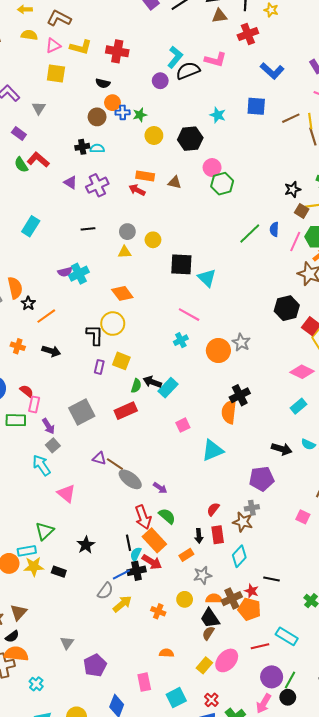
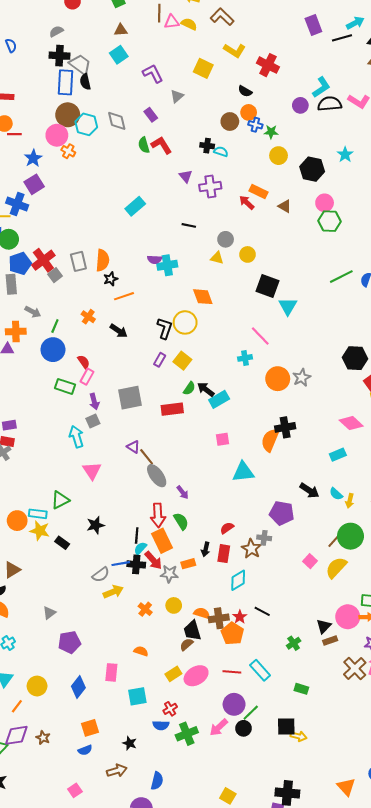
pink triangle: (53, 46) -> (172, 22), moved
gray star: (203, 575) -> (169, 574), moved

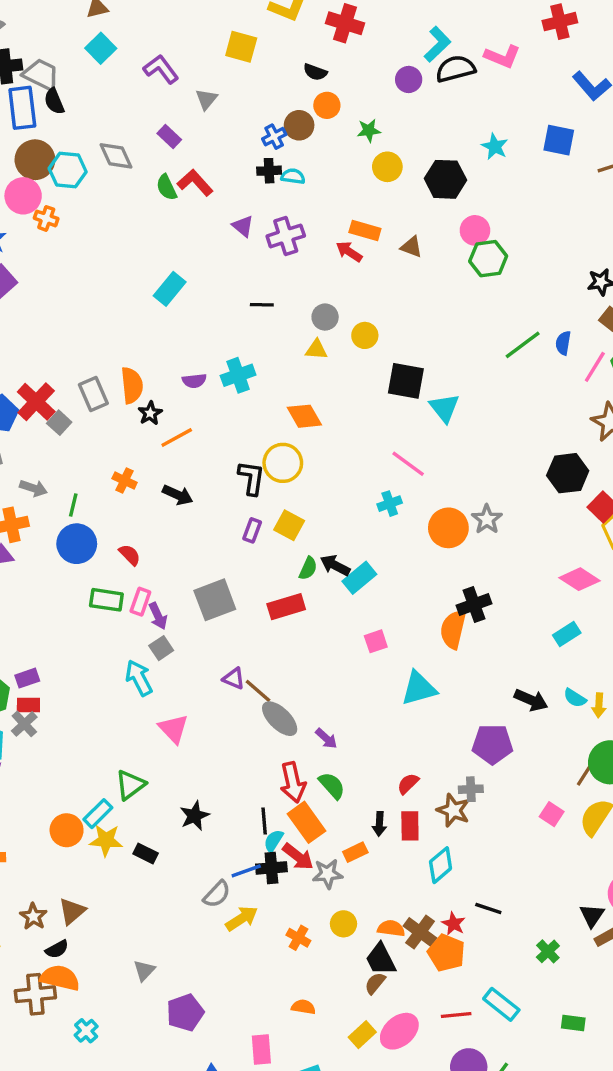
blue cross: (255, 125) -> (274, 137), moved, turned -32
purple semicircle: (155, 260) -> (194, 381), moved
pink rectangle: (87, 377) -> (140, 602), moved
cyan rectangle: (38, 514) -> (98, 814), turned -42
brown cross: (219, 618) -> (420, 932), turned -36

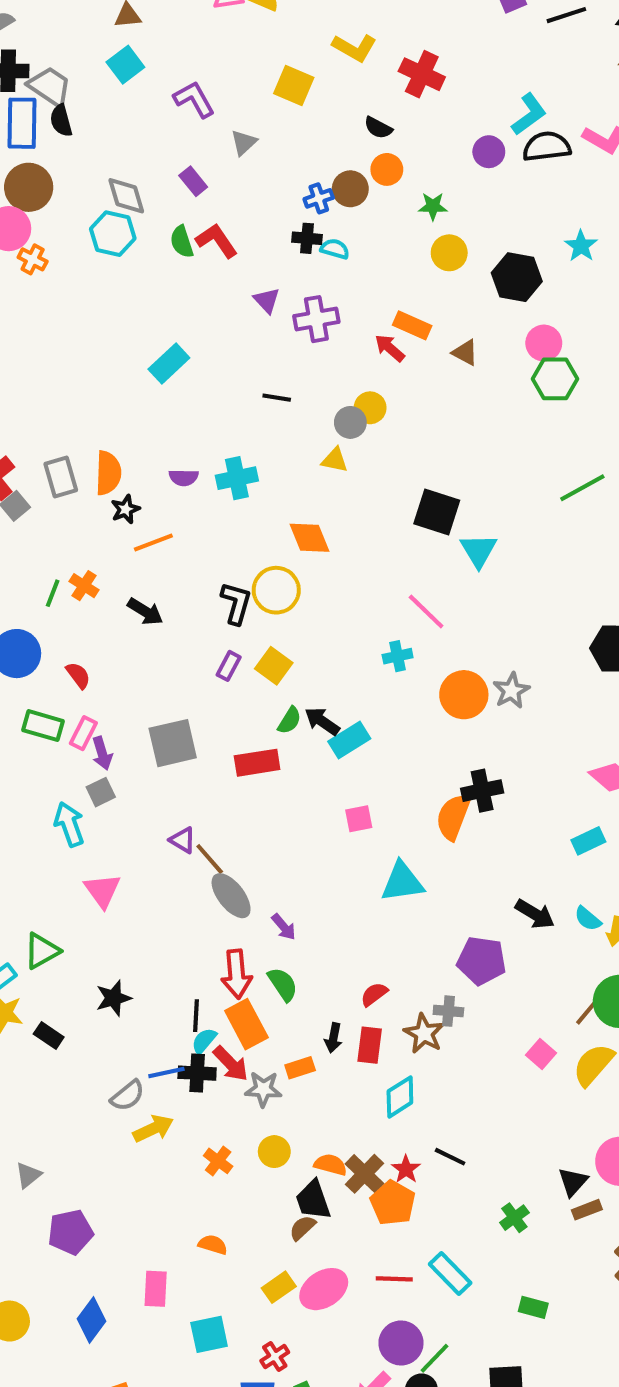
cyan hexagon: (68, 170) -> (113, 234), moved
yellow circle: (365, 335) -> (370, 408), moved
green line: (73, 505) -> (53, 593), moved

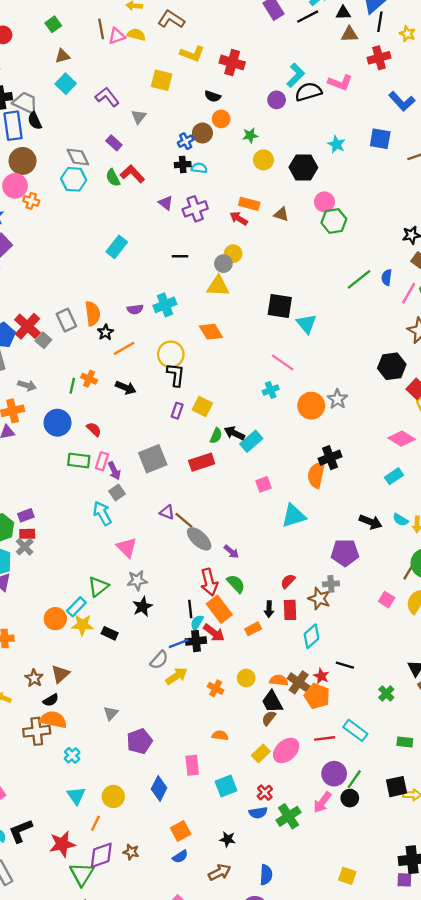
yellow triangle: (335, 460) -> (218, 286), size x1.5
yellow circle: (276, 590) -> (171, 354), moved
gray star: (263, 1089) -> (137, 580), moved

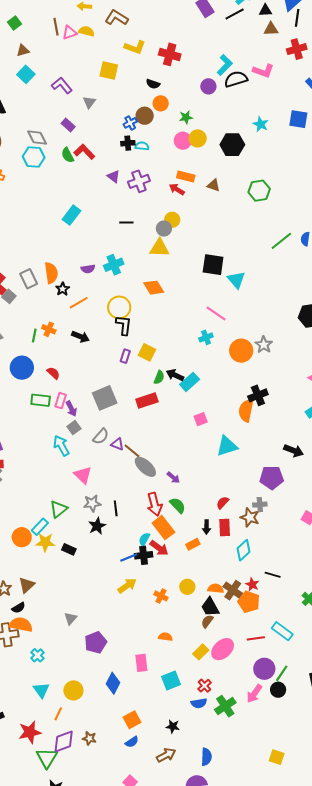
pink circle: (324, 202) -> (183, 141), moved
black line: (190, 609) -> (116, 508), moved
gray semicircle: (159, 660) -> (101, 436), moved

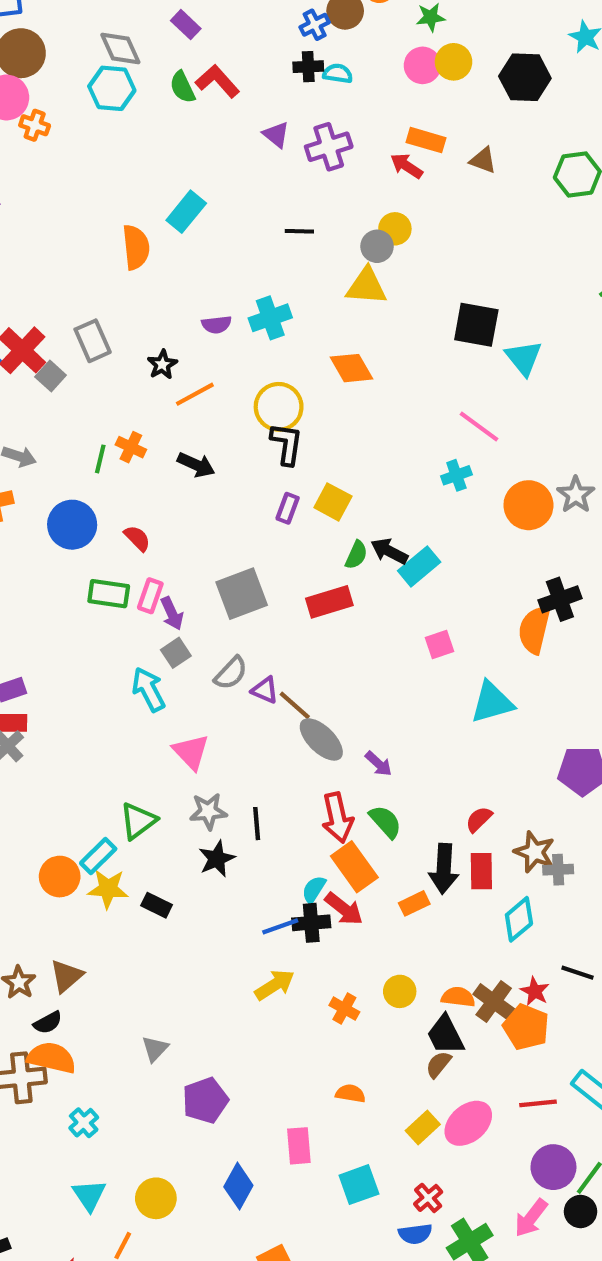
orange semicircle: (51, 273) -> (136, 247), moved
gray cross: (260, 505) -> (558, 870), moved
black arrow: (207, 527) -> (444, 869), size x1.6

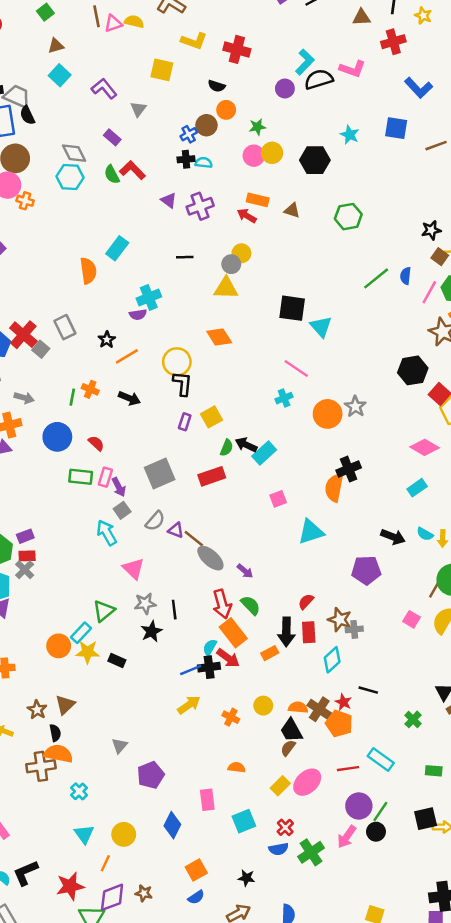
cyan cross: (270, 318) -> (149, 297), moved
yellow square: (333, 502) -> (211, 417), turned 35
black semicircle: (48, 1023) -> (55, 733), turned -70

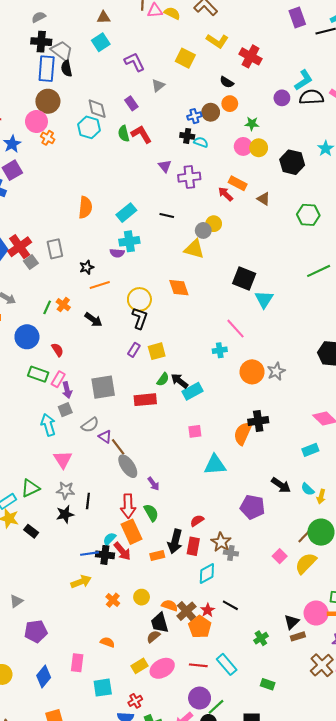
cyan rectangle: (117, 248) -> (126, 213), moved

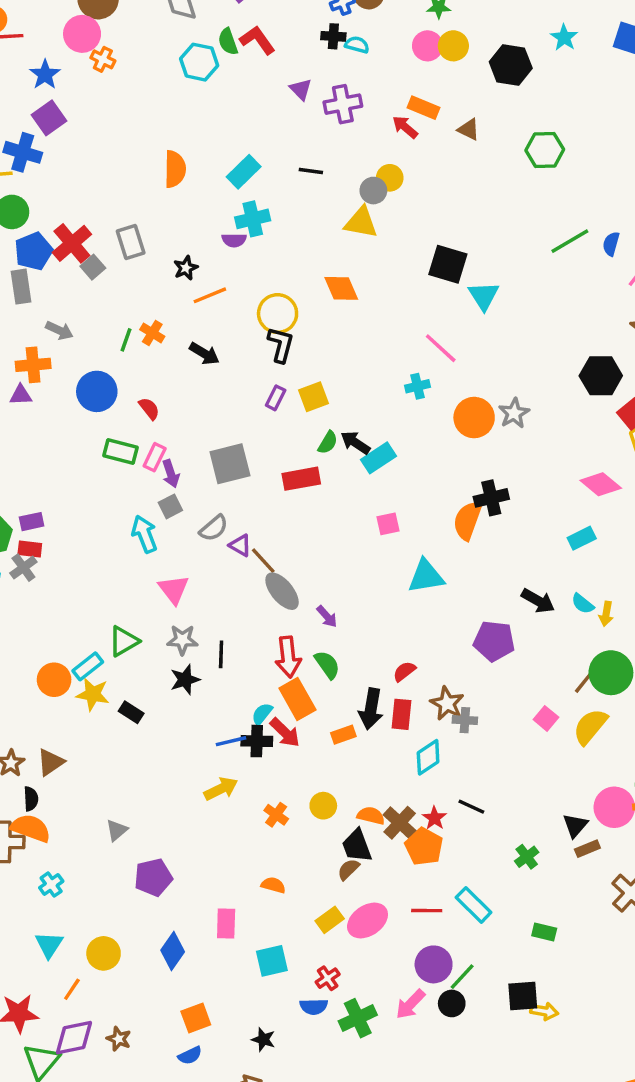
cyan hexagon: (89, 127) -> (199, 62), moved

